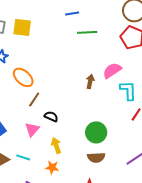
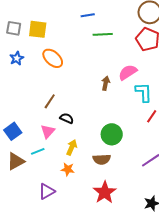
orange ellipse: (23, 77) -> (53, 58), moved
yellow arrow: (56, 145) -> (72, 147), turned 42
cyan line: (23, 157) -> (38, 151), moved, turned -40
brown semicircle: (96, 157) -> (102, 159), moved

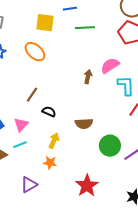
yellow square: (38, 29) -> (45, 23), moved
pink triangle: (48, 131) -> (21, 125), moved
green circle: (112, 134) -> (110, 146), moved
brown semicircle: (102, 159) -> (84, 124), moved

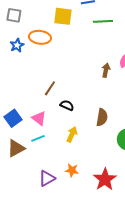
orange ellipse: (35, 52) -> (40, 37), moved, turned -35
brown semicircle: (84, 124) -> (102, 117), turned -78
pink triangle: (21, 125) -> (39, 118), turned -35
orange star: (50, 163) -> (72, 170), moved

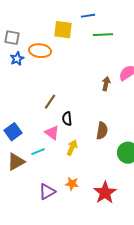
gray square: (14, 15) -> (12, 38), moved
black semicircle: (67, 105) -> (67, 119), turned -120
pink triangle: (39, 118) -> (52, 133), moved

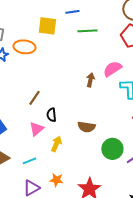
brown semicircle: (102, 131) -> (86, 127), turned 90
pink triangle: (52, 133) -> (36, 129), turned 42
cyan line: (38, 152) -> (29, 161), moved

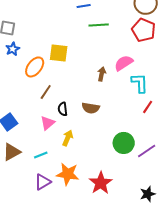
yellow square: (47, 26) -> (59, 53), moved
orange ellipse: (24, 47) -> (35, 67), moved, turned -60
brown semicircle: (86, 127) -> (91, 108), moved
orange star: (56, 180) -> (68, 174), size x1.6

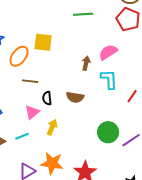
cyan L-shape: (140, 83) -> (109, 79), moved
brown line: (46, 92) -> (30, 81), turned 63
cyan line: (41, 155) -> (22, 136), moved

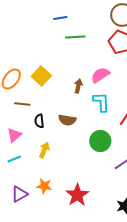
yellow square: (43, 42) -> (41, 76), moved, turned 36
pink triangle: (32, 112) -> (14, 135), moved
green circle: (108, 132) -> (100, 141), moved
orange star: (52, 163) -> (44, 186), size x0.7

